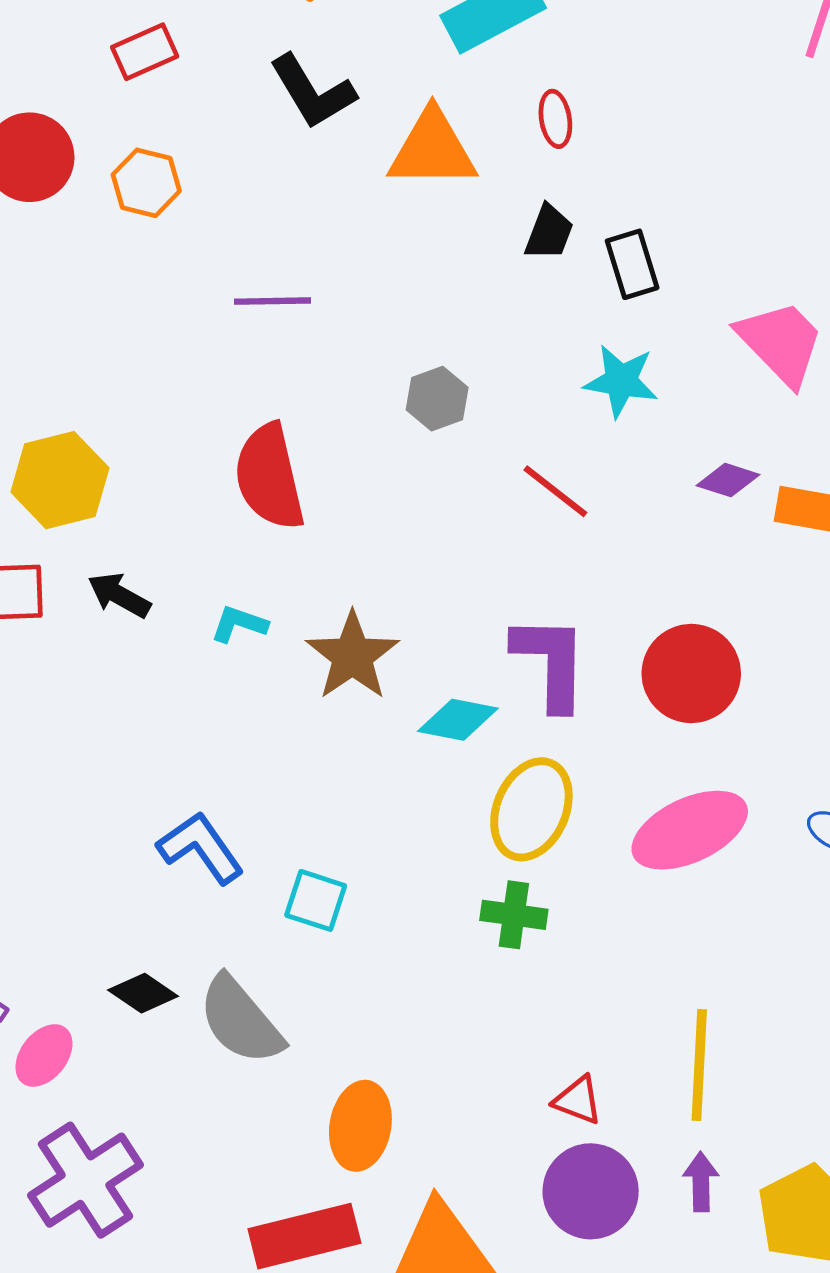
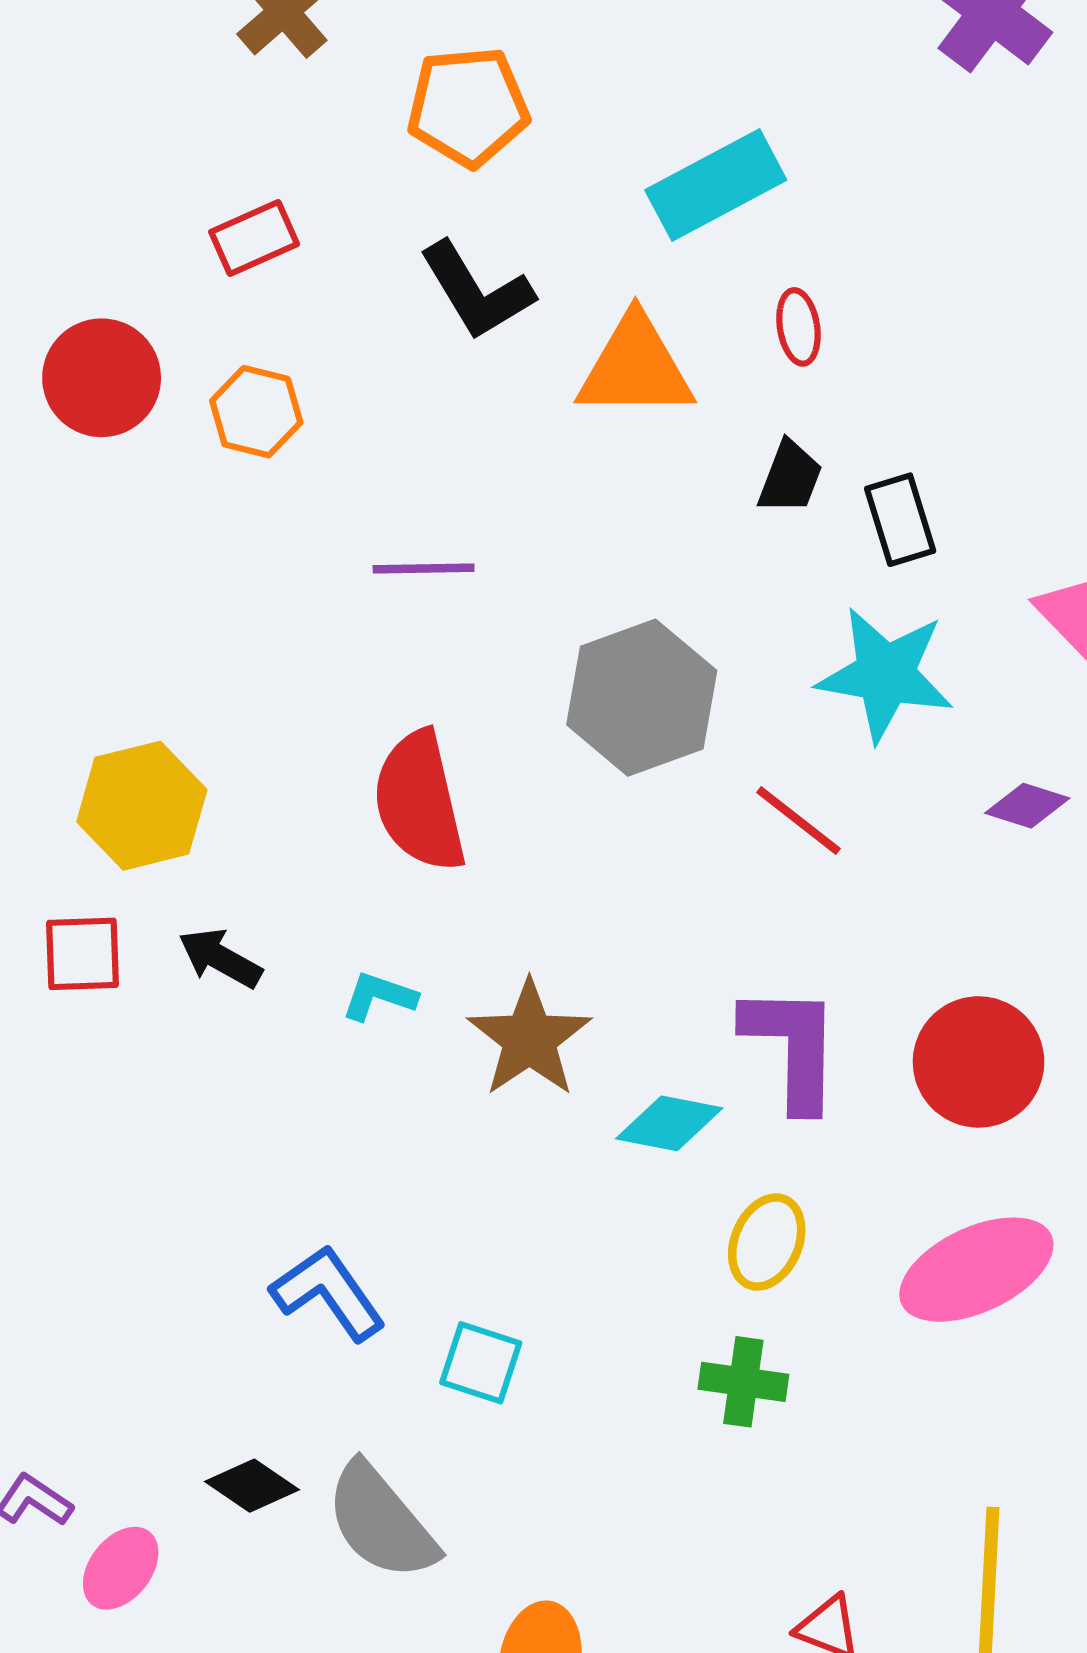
cyan star: (621, 381) -> (885, 674), size x1.4
gray hexagon: (437, 399) -> (642, 698), size x1.8
yellow ellipse: (531, 809) -> (767, 1242), size x0.7

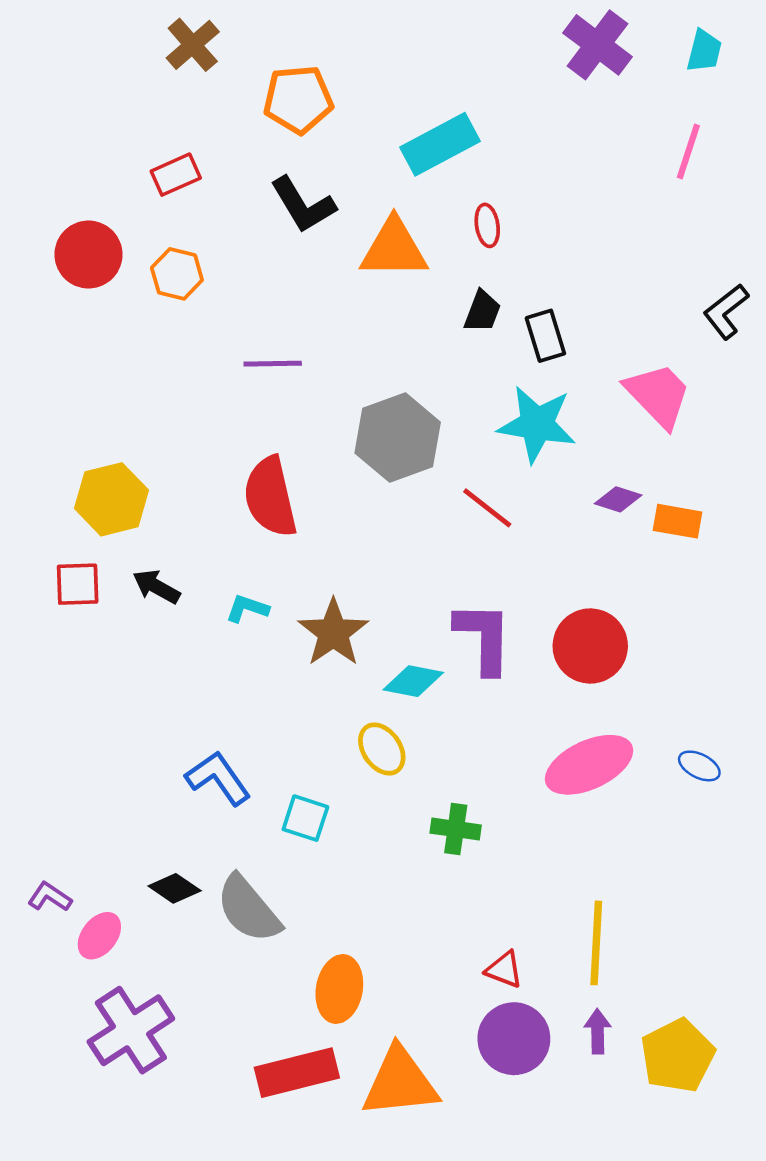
yellow ellipse: (767, 1242) -> (382, 749), moved, turned -58

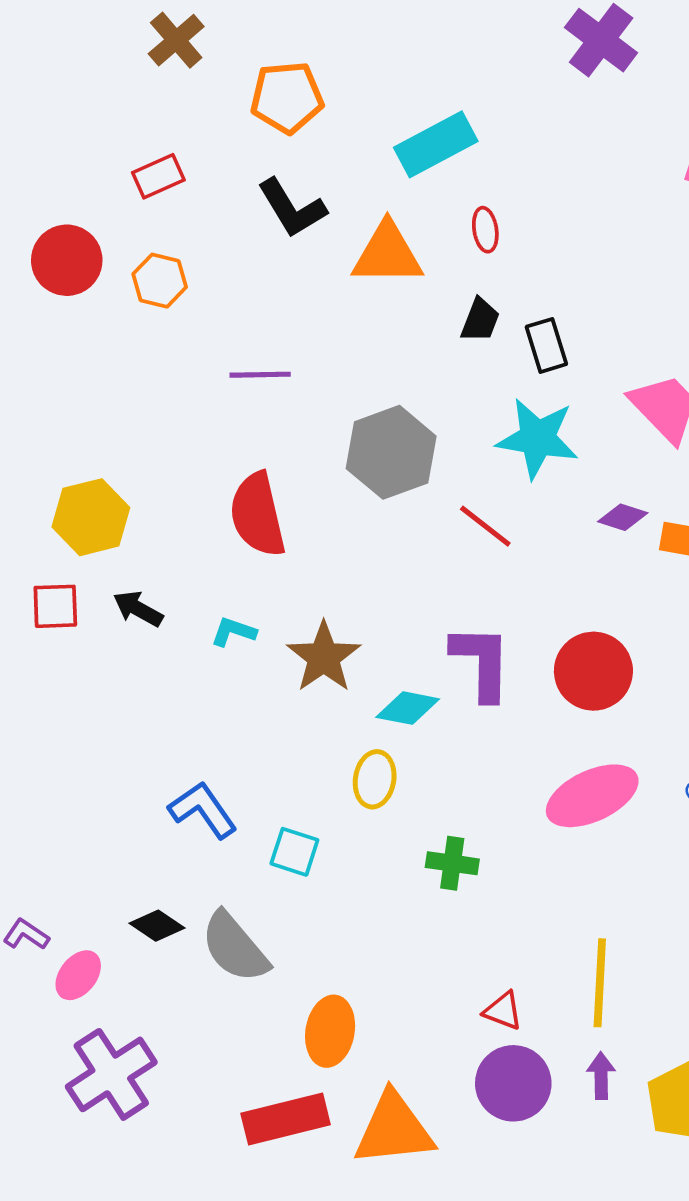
yellow ellipse: (382, 749) -> (375, 779), turned 44

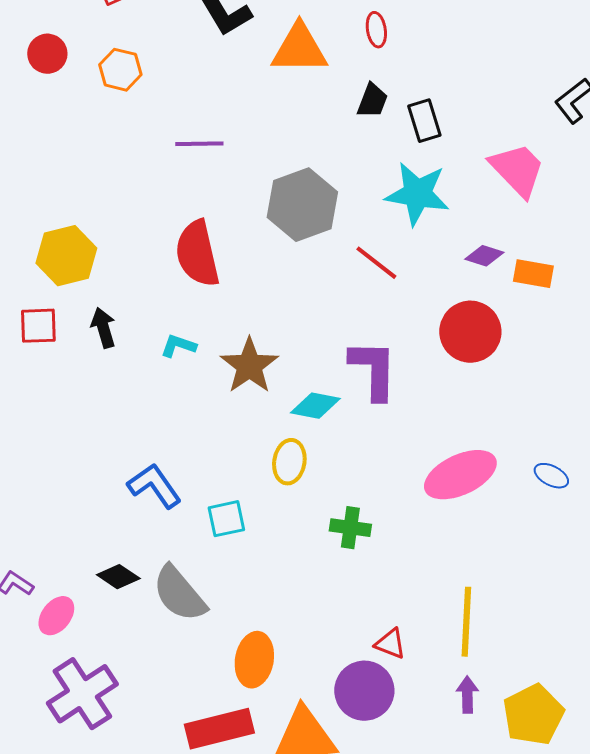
red circle: (67, 260) -> (47, 54), size x0.7
black arrow: (138, 609) -> (103, 328), turned 45
red circle: (593, 671) -> (470, 332), moved
cyan square: (294, 852) -> (226, 519), turned -30
purple circle: (513, 1083) -> (364, 691), moved

